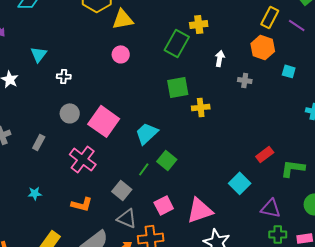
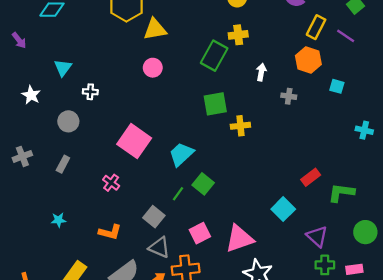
gray circle: (70, 113) -> (68, 121), moved
pink cross: (83, 159) -> (111, 183), size x0.6
purple triangle: (271, 208) -> (317, 236), turned 30

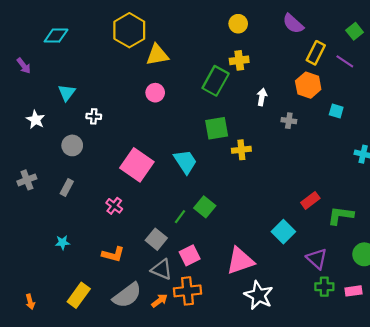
cyan trapezoid: (181, 154) -> (185, 162), moved, turned 100
pink square: (200, 233) -> (190, 255), moved

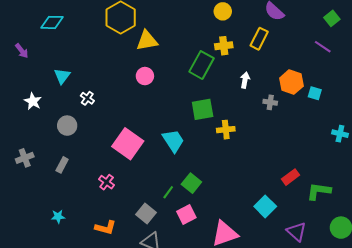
yellow rectangle: (316, 53) -> (259, 39), moved
orange hexagon: (308, 85) -> (291, 82), moved
white cross: (94, 116) -> (87, 98), turned 32
pink square: (190, 255) -> (186, 214), moved

